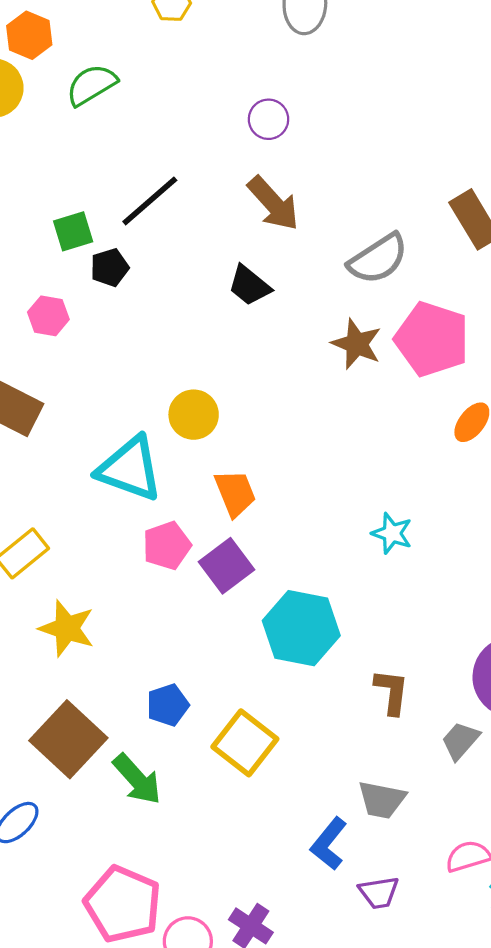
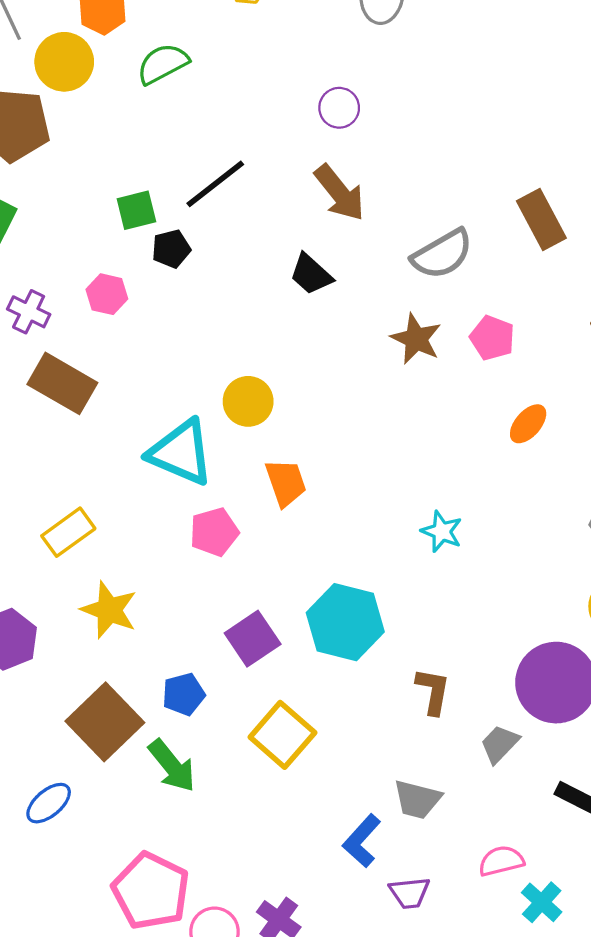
pink pentagon: (432, 339) -> (492, 338), size x0.6
purple square: (226, 566) -> (253, 639), moved
blue pentagon: (168, 705) -> (184, 694), moved

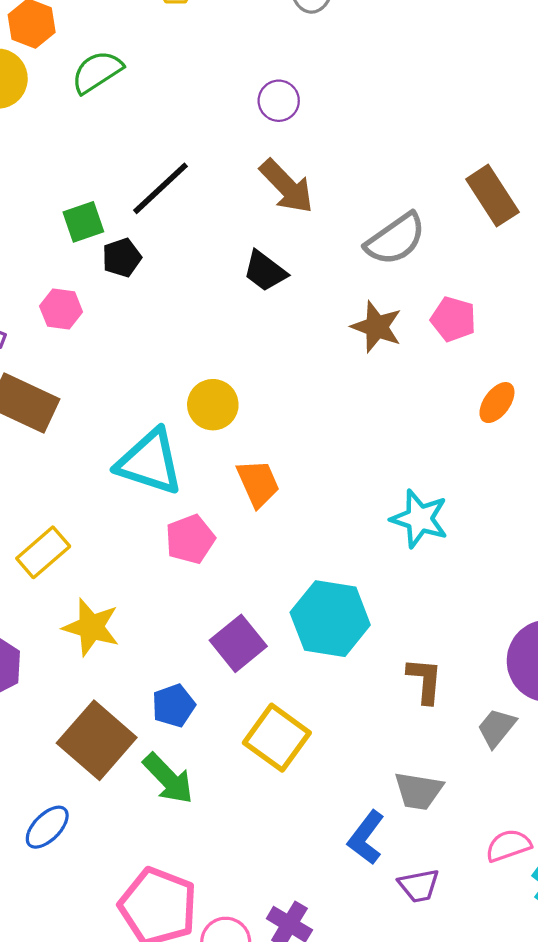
cyan star: (442, 531) -> (419, 519), size x1.4

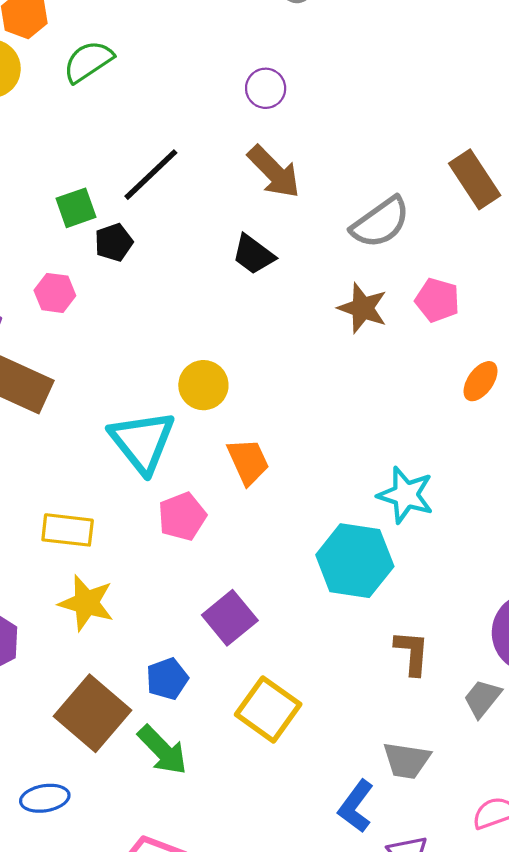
cyan triangle: (150, 462) -> (142, 442), turned 34
yellow rectangle: (43, 552) -> (68, 530), moved, turned 48
cyan hexagon: (330, 619) -> (355, 561), moved
blue ellipse: (47, 827) -> (45, 798), turned 36

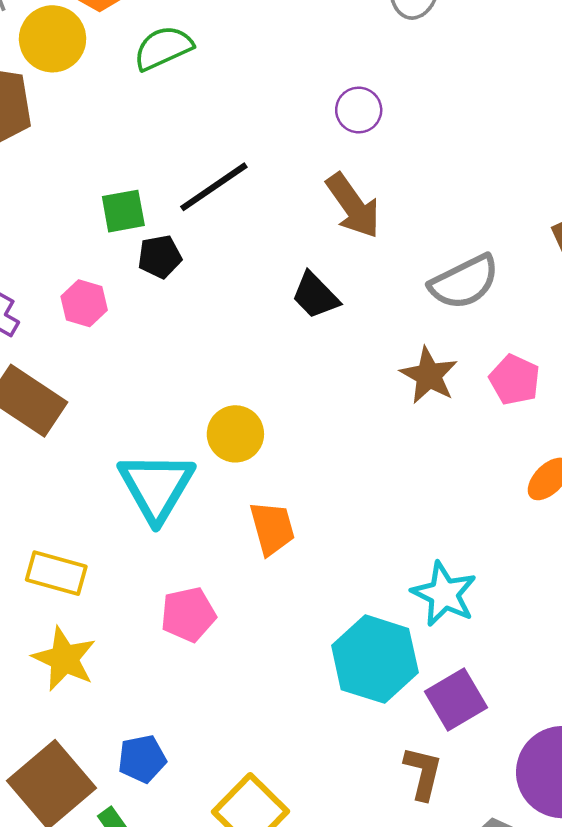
pink pentagon: (182, 516) -> (188, 614), moved
purple square: (230, 618) -> (456, 700), moved

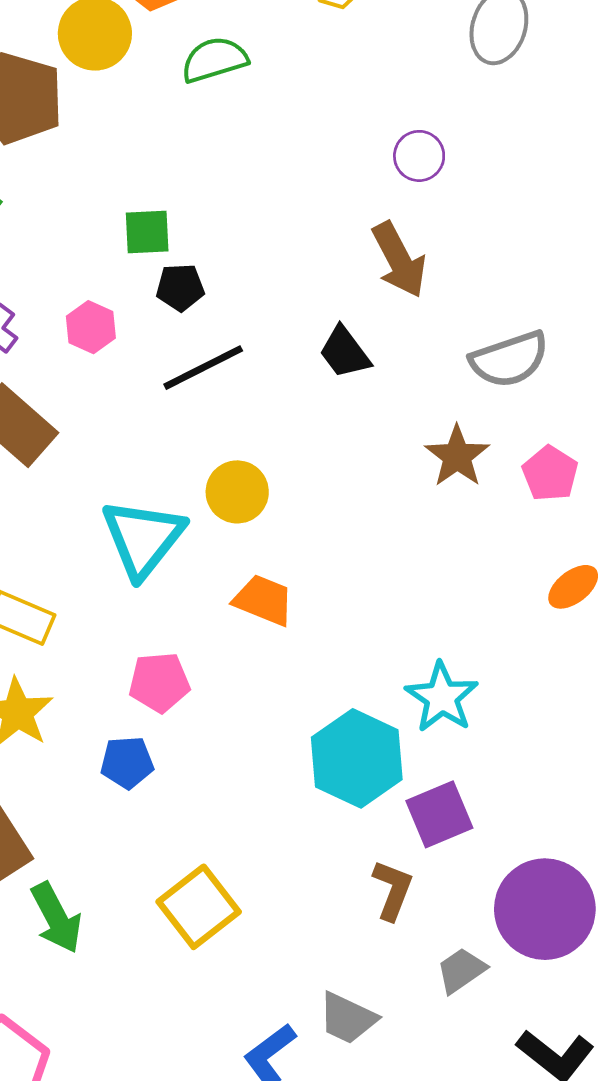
black line: (214, 187) -> (203, 368), moved
orange trapezoid: (272, 528) -> (264, 600), turned -60
blue pentagon: (142, 759) -> (127, 762), moved

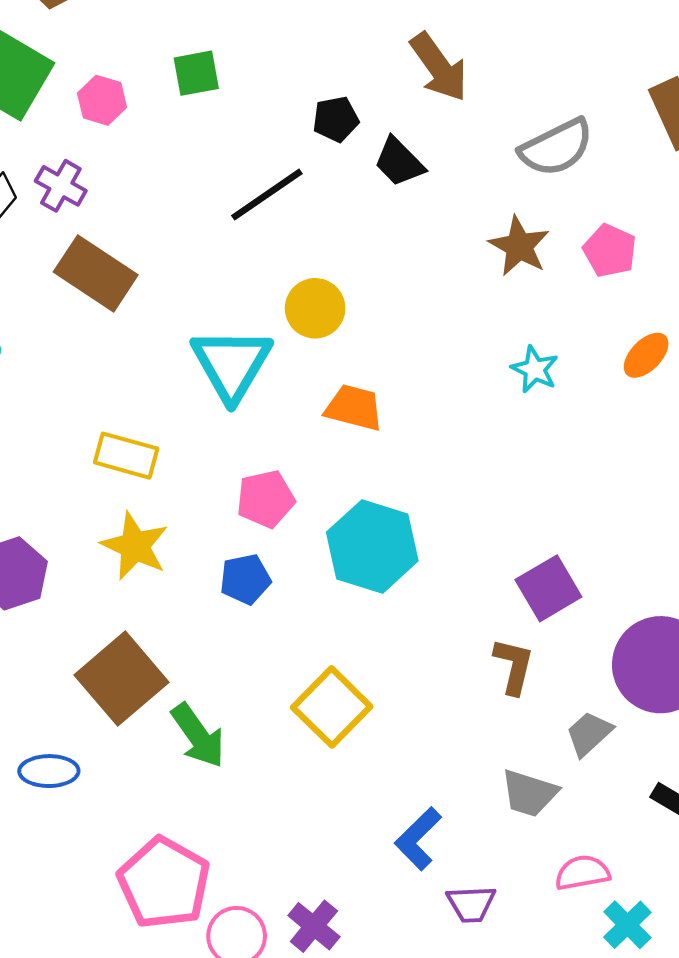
black pentagon: (180, 287) -> (336, 119), moved
pink hexagon: (91, 327) -> (102, 100), moved
cyan star: (442, 697) -> (535, 369), moved, size x0.7
cyan hexagon: (357, 758) -> (372, 547), moved
gray trapezoid: (347, 1018) -> (529, 793), moved

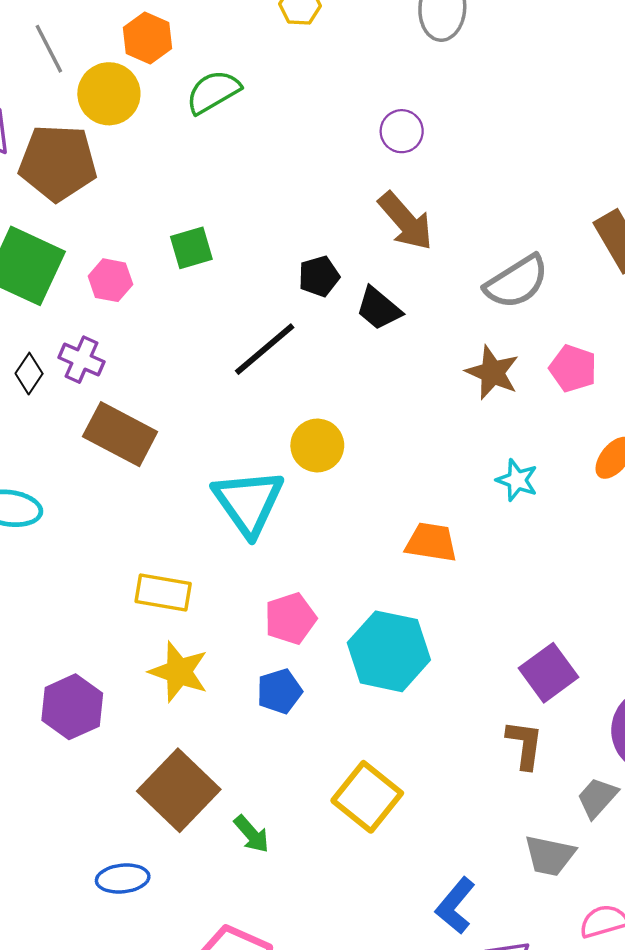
orange trapezoid: (354, 408) -> (431, 542), moved
green arrow: (198, 736) -> (252, 834), size x0.7

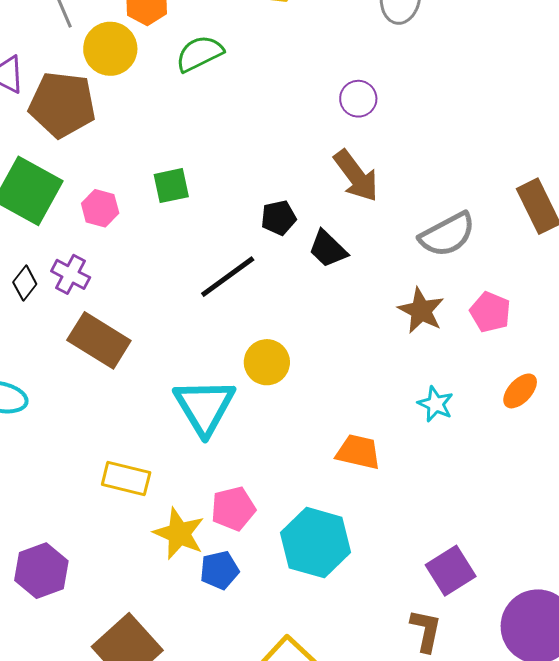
yellow star: (179, 672) -> (179, 534), moved

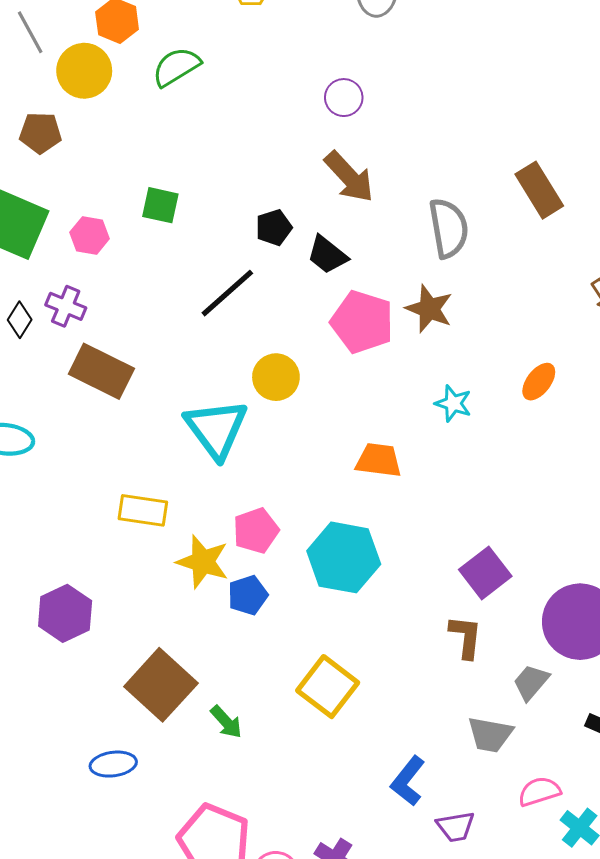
brown pentagon: (62, 105) -> (40, 133), size x0.6
green square: (171, 186) -> (160, 205), turned 30
gray semicircle: (447, 235) -> (449, 228), turned -66
pink pentagon: (490, 312) -> (362, 322), moved, size x1.5

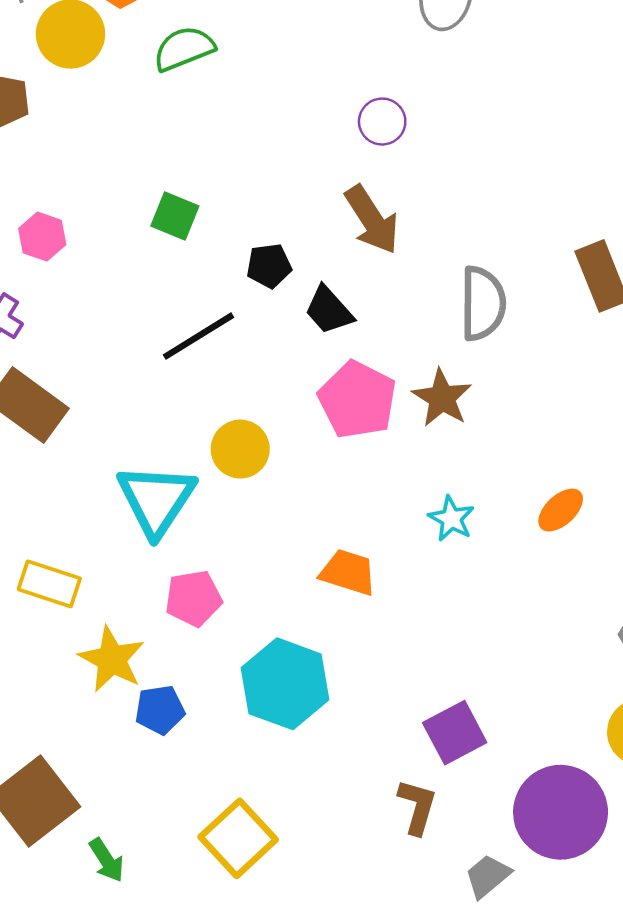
green square: (160, 205) -> (175, 216), moved
pink pentagon: (256, 531) -> (194, 598), moved

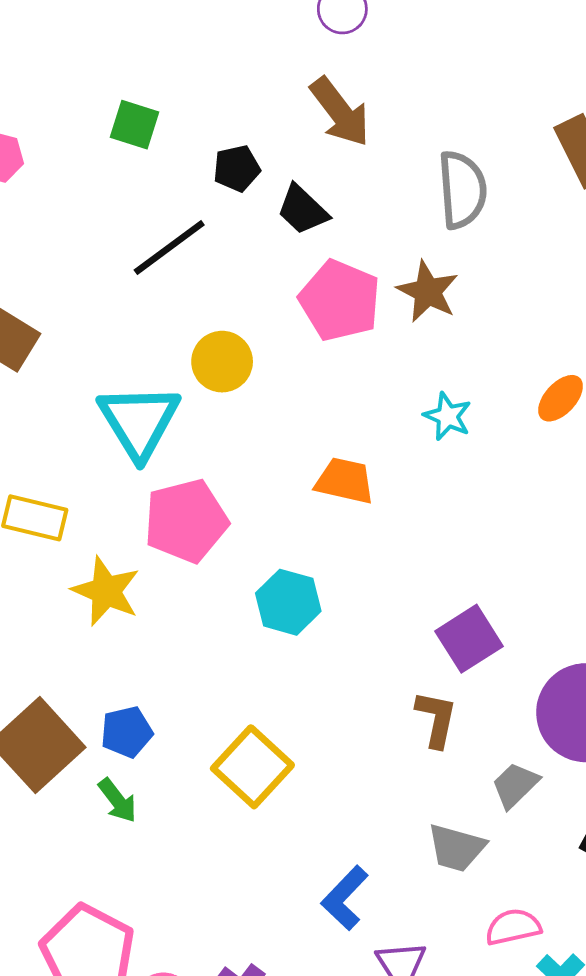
pink pentagon: (194, 598) -> (186, 521), size x1.4
cyan hexagon: (285, 684) -> (288, 602), size x0.7
blue pentagon: (160, 710) -> (127, 732), moved

